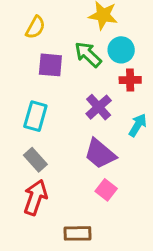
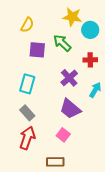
cyan circle: (121, 50) -> (90, 30), moved
pink square: (106, 190) -> (63, 135), moved

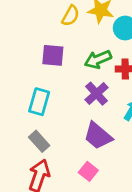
yellow semicircle: (27, 25) -> (71, 16), moved
green arrow: (62, 43) -> (98, 59), moved, turned -66

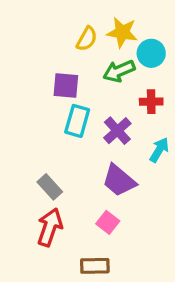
green arrow: (98, 59) -> (119, 71), moved
cyan rectangle: (39, 102) -> (77, 121), moved

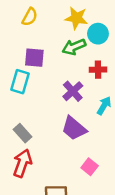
yellow semicircle: (87, 39) -> (30, 17), moved
cyan rectangle: (77, 121) -> (20, 82), moved
pink square: (108, 222) -> (90, 167), moved

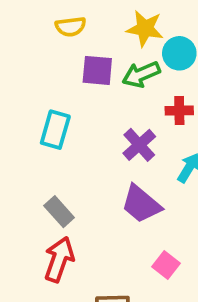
yellow semicircle: (30, 17) -> (71, 27), turned 54
purple square: (34, 58) -> (97, 70), moved

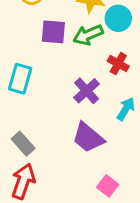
red cross: (179, 111) -> (118, 64), turned 30

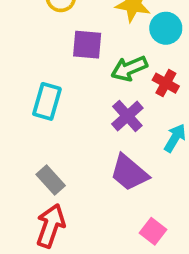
green arrow: (88, 35) -> (129, 68), moved

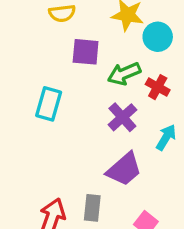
purple trapezoid: (129, 173) -> (124, 169), turned -81
gray rectangle: (51, 180) -> (92, 208), moved, turned 48

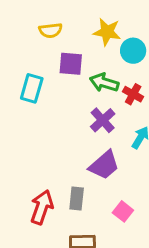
green arrow: (124, 74) -> (104, 83), turned 40
cyan rectangle: (49, 104) -> (32, 88), moved

